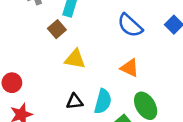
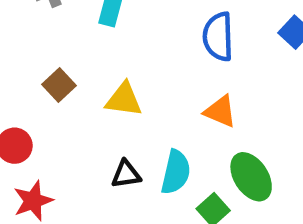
blue semicircle: (130, 25) -> (218, 37), turned 48
brown square: (57, 29) -> (59, 85), moved

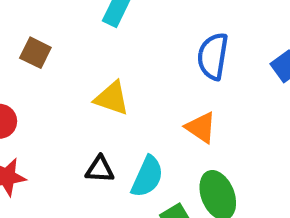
brown square: (59, 85) -> (35, 53), moved, turned -32

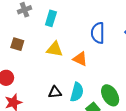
yellow triangle: (112, 98) -> (55, 49), moved
orange triangle: (201, 127) -> (80, 59), moved

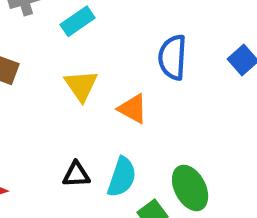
cyan rectangle: (51, 18) -> (78, 21), turned 35
yellow triangle: (55, 49) -> (81, 86), turned 42

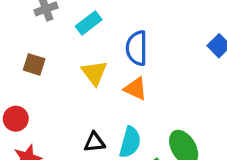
blue semicircle: (173, 57) -> (137, 48), moved

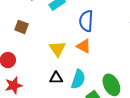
yellow triangle: (94, 73) -> (58, 49), moved

